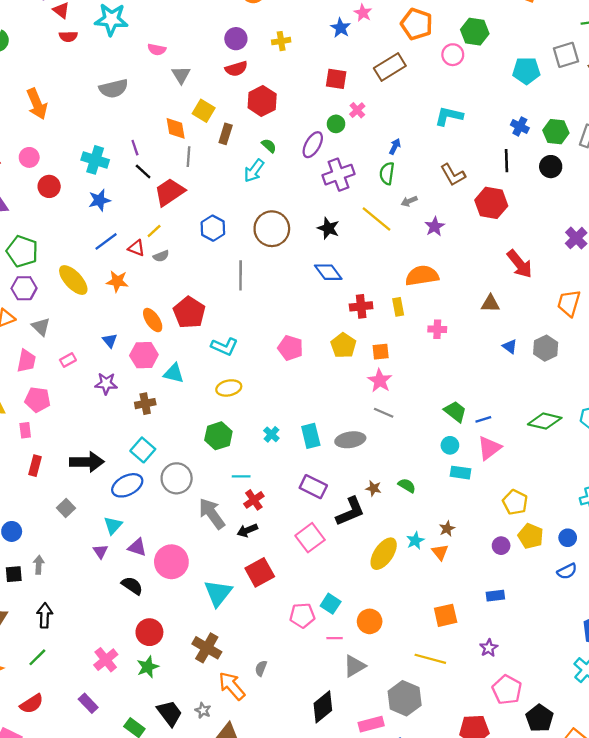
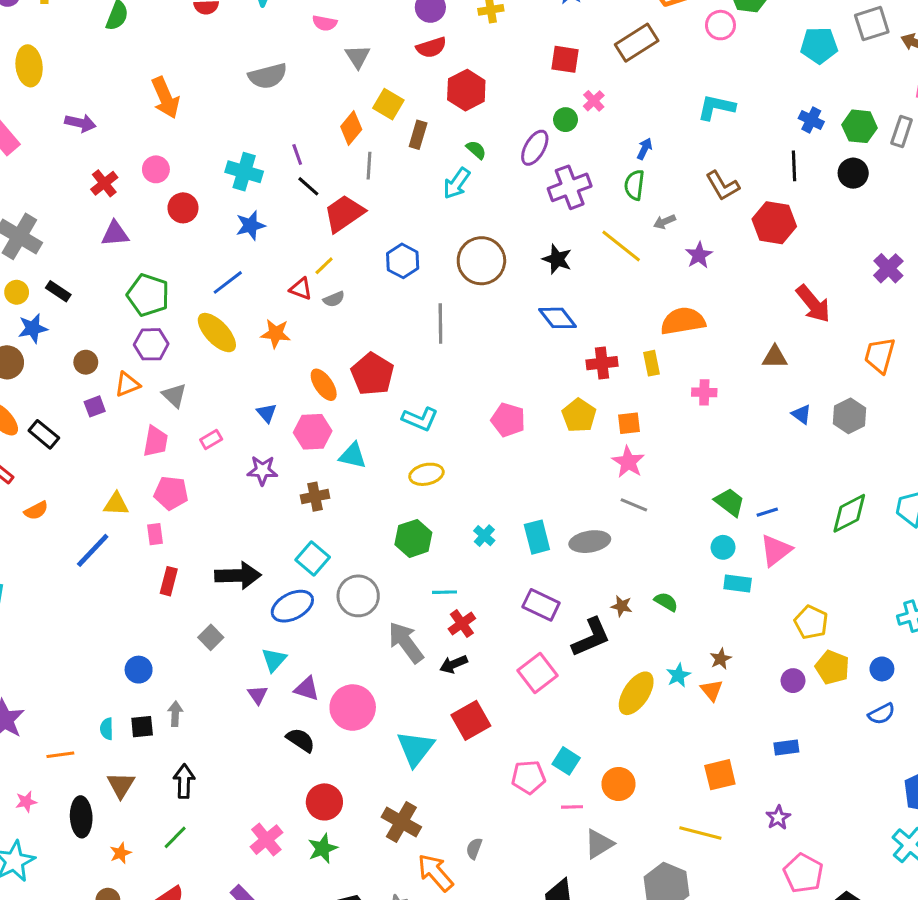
orange diamond: (176, 128) -> (351, 128), turned 50
blue line: (106, 241) -> (228, 282), moved
green diamond: (545, 421) -> (849, 513), turned -40

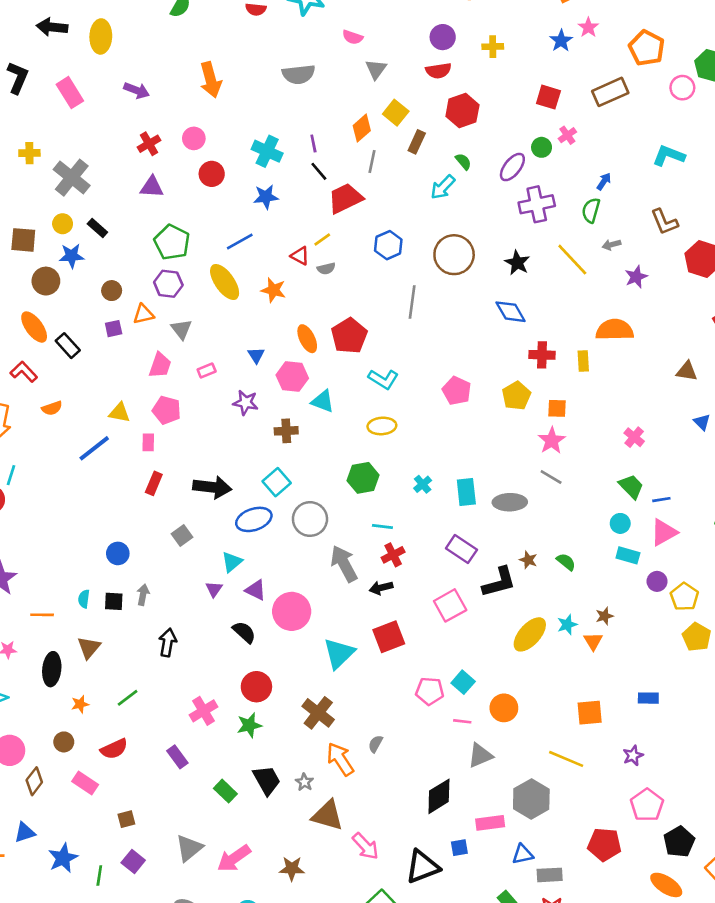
pink cross: (704, 392) -> (634, 437), moved, turned 30
purple circle: (793, 681) -> (657, 581), moved
black arrow: (184, 781) -> (168, 643), moved

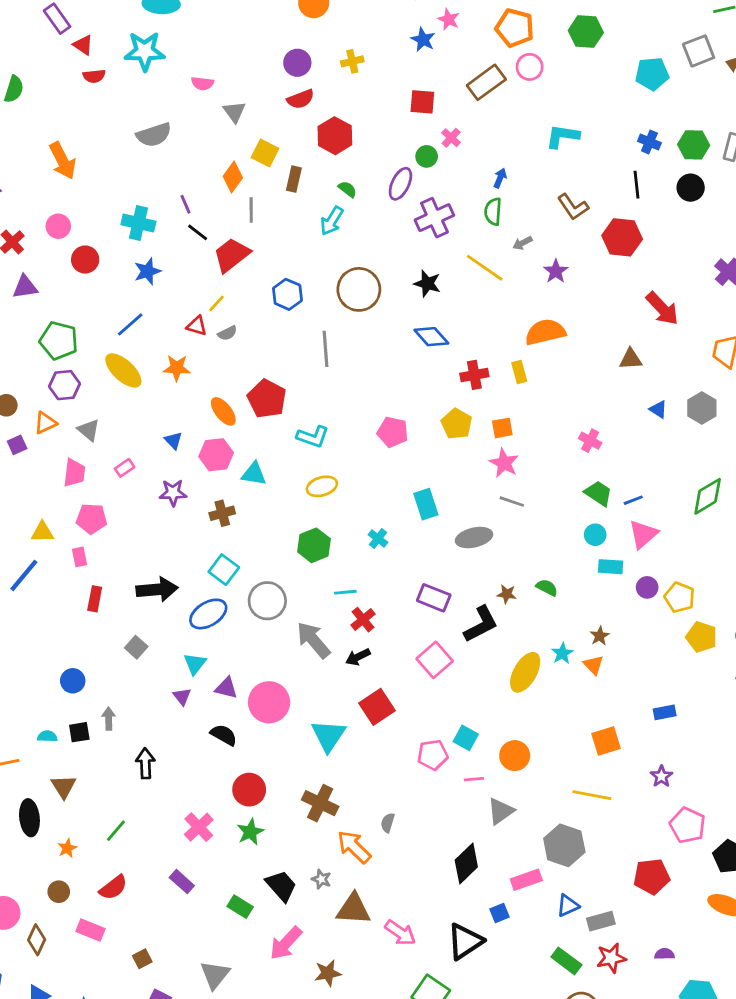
pink circle: (682, 88) -> (530, 67), moved
cyan rectangle: (466, 492) -> (426, 504), moved
cyan semicircle: (84, 599) -> (47, 736), turned 96
pink arrow: (234, 858) -> (286, 943), moved

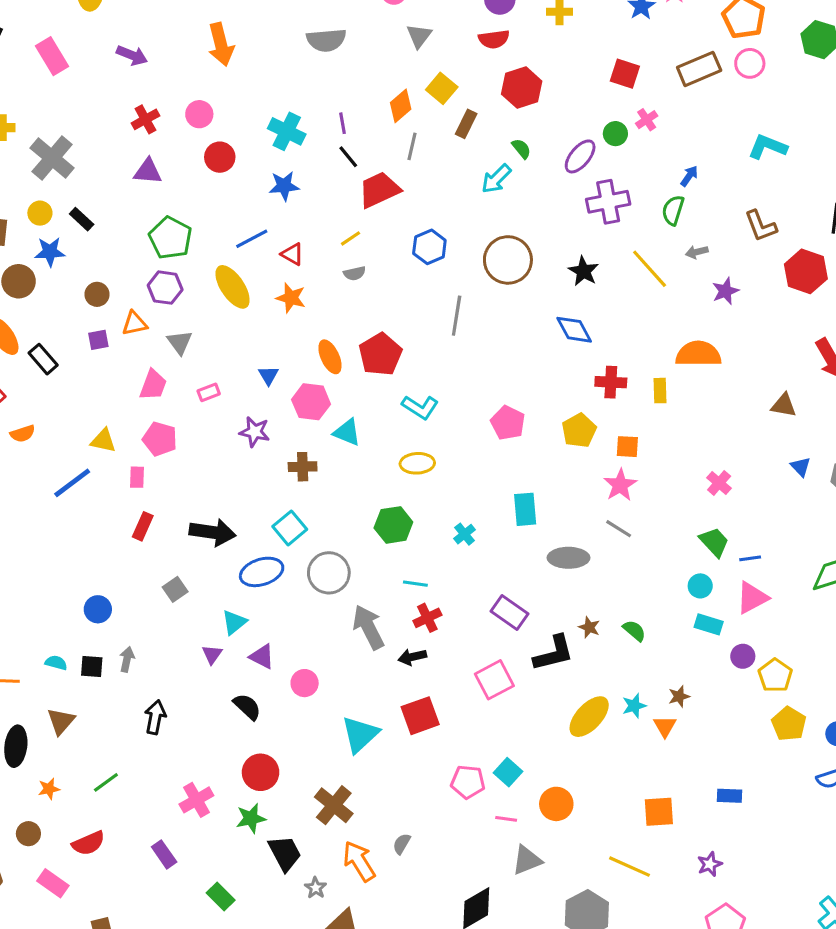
red triangle: (197, 326) -> (292, 254), moved
pink circle: (269, 702) -> (305, 683), size x0.6
black trapezoid: (281, 886) -> (285, 853), moved

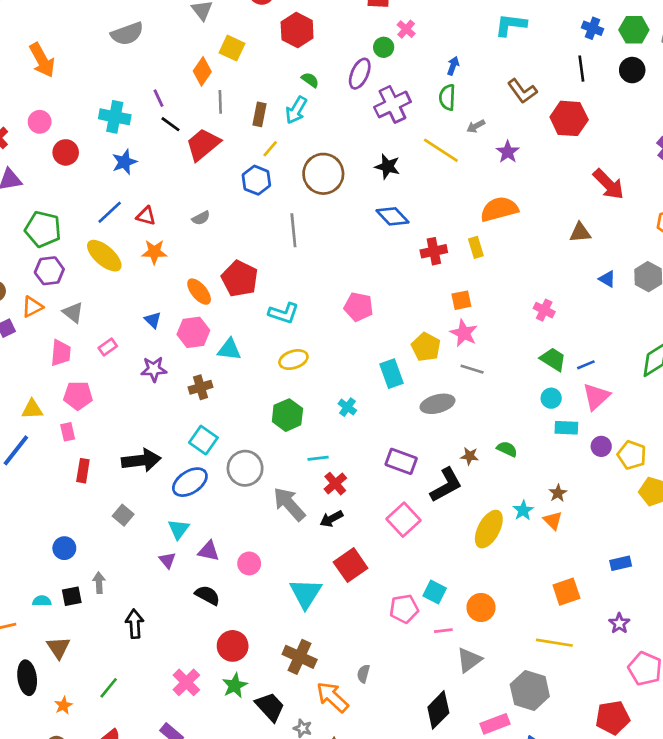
brown rectangle: (466, 124) -> (260, 114), moved
yellow line: (350, 238) -> (270, 149), moved
yellow pentagon: (579, 430) -> (426, 347), moved

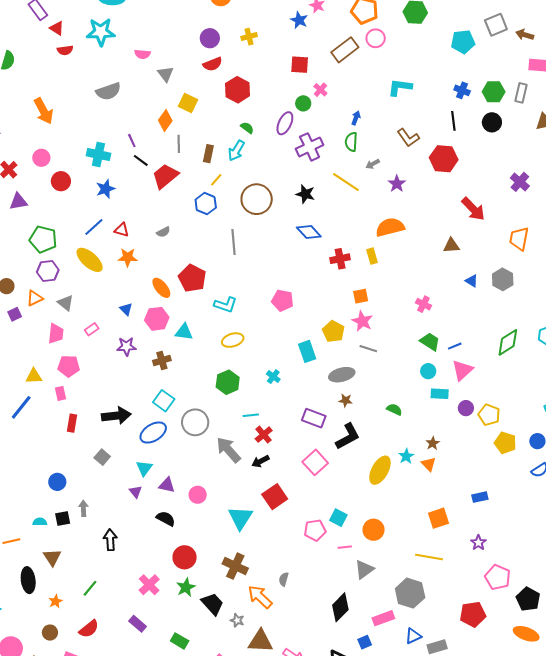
brown star: (470, 456) -> (346, 400), moved

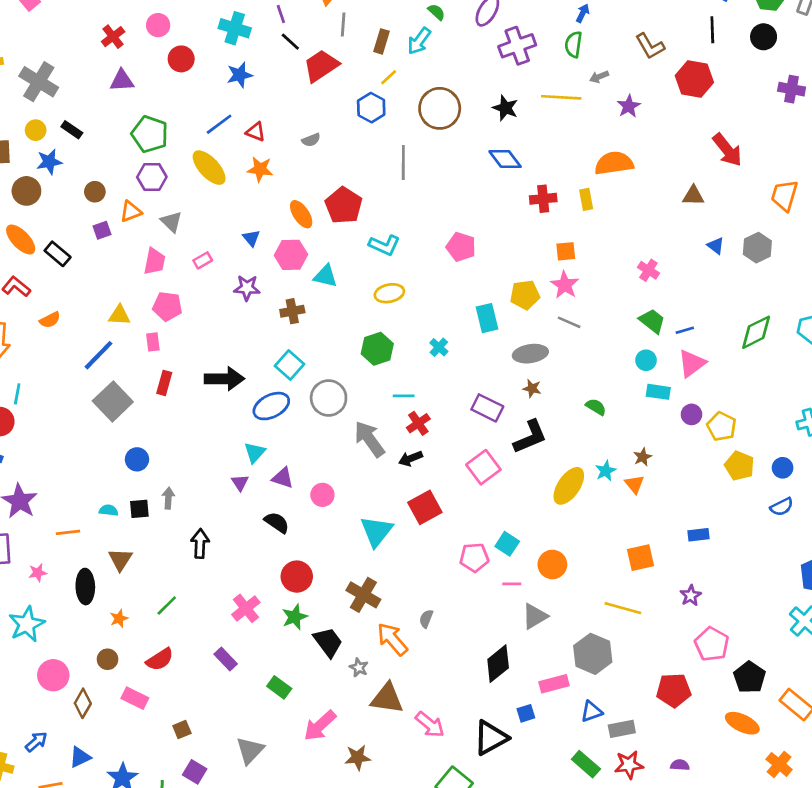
yellow line: (346, 182) -> (561, 97), turned -36
purple cross: (520, 182) -> (792, 89), moved, turned -36
yellow pentagon: (333, 331) -> (525, 295), turned 30
gray square: (102, 457) -> (113, 401), moved, size x1.8

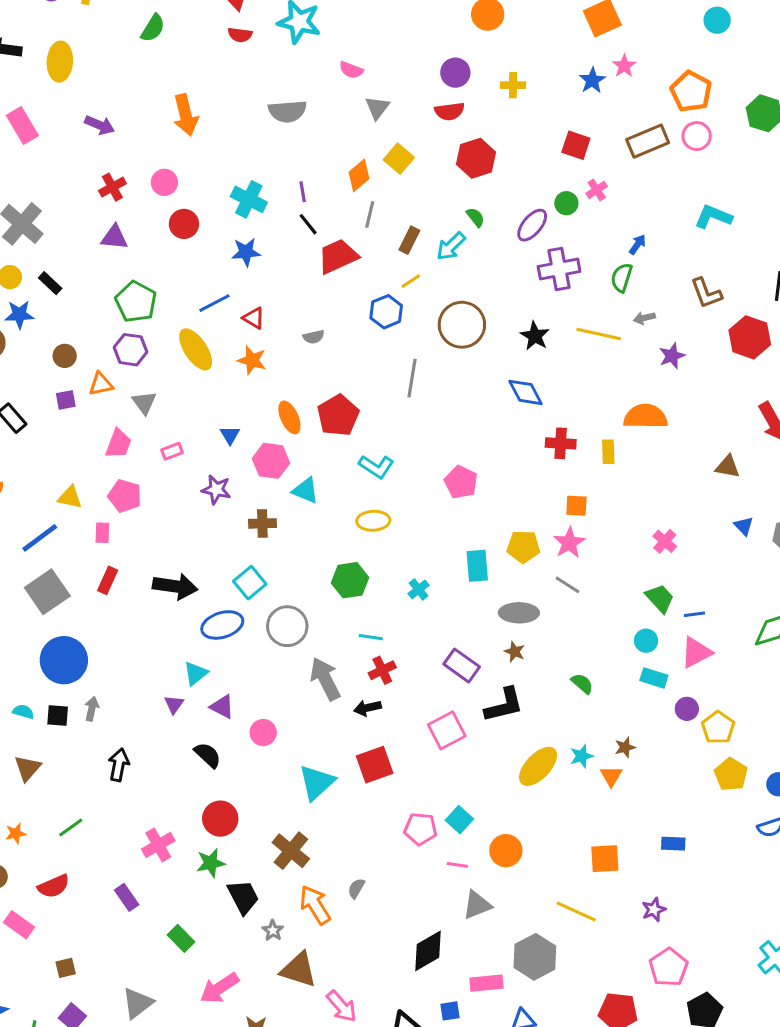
blue circle: (137, 459) -> (64, 660), size x1.8

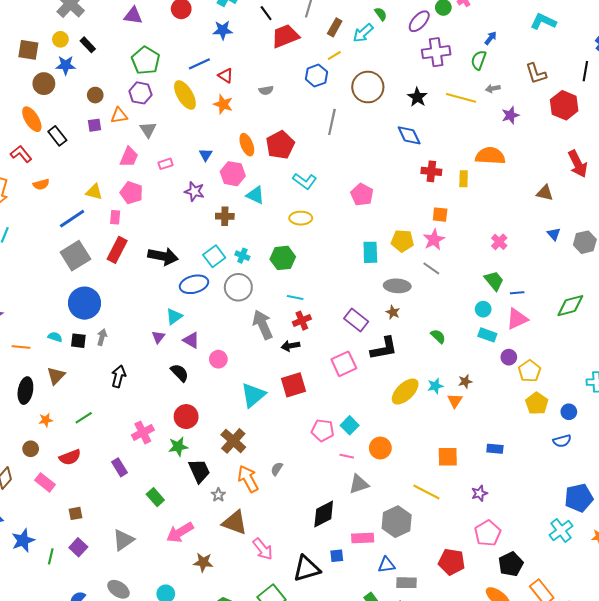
red rectangle: (108, 580) -> (117, 250), size x1.4
cyan cross: (419, 589) -> (242, 256), moved, turned -32

